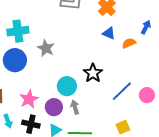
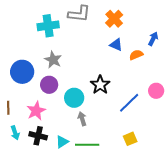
cyan cross: (18, 31) -> (48, 26), moved
pink circle: (147, 95) -> (156, 91), moved
purple circle: (54, 107) -> (49, 85), moved

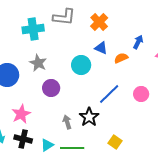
purple circle: (49, 85) -> (51, 88), moved
black star: (100, 85) -> (89, 117), moved
cyan circle: (74, 98) -> (81, 65), moved
blue line: (129, 103) -> (109, 94), moved
yellow square: (130, 139) -> (115, 142), turned -32

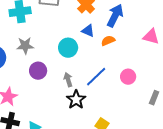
blue arrow: (138, 42) -> (115, 16), moved, size x1.6
gray star: (38, 63) -> (25, 46), turned -30
gray arrow: (67, 122) -> (68, 80), moved

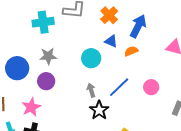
purple circle: (38, 71) -> (46, 81), moved

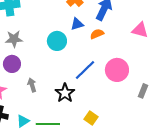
blue triangle: (111, 41) -> (77, 24), turned -40
pink circle: (151, 87) -> (117, 70), size x1.5
gray arrow: (91, 90) -> (32, 85), moved

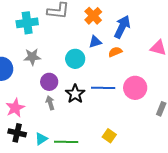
purple circle: (12, 64) -> (49, 82), moved
blue line: (85, 70) -> (103, 88), turned 45
black star: (65, 93) -> (75, 94), moved

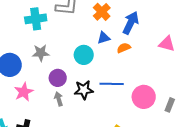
pink circle: (135, 88) -> (144, 97), moved
black star: (75, 94) -> (84, 90), turned 30
pink star: (15, 108) -> (24, 92), moved

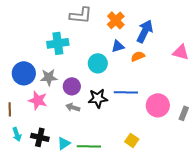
cyan cross: (36, 19) -> (58, 43), moved
gray star: (41, 53) -> (49, 77), moved
pink star: (24, 92) -> (38, 100), turned -30
gray arrow: (59, 99) -> (73, 107), turned -56

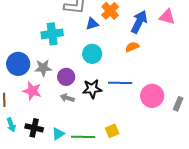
blue triangle: (118, 46) -> (92, 24), moved
pink triangle: (181, 52) -> (167, 17), moved
yellow square: (132, 140) -> (112, 131), moved, turned 32

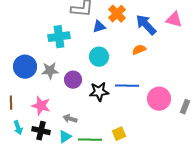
blue arrow: (139, 22) -> (146, 25), turned -70
pink star: (32, 91) -> (41, 106), moved
gray arrow: (67, 98) -> (70, 119), moved

